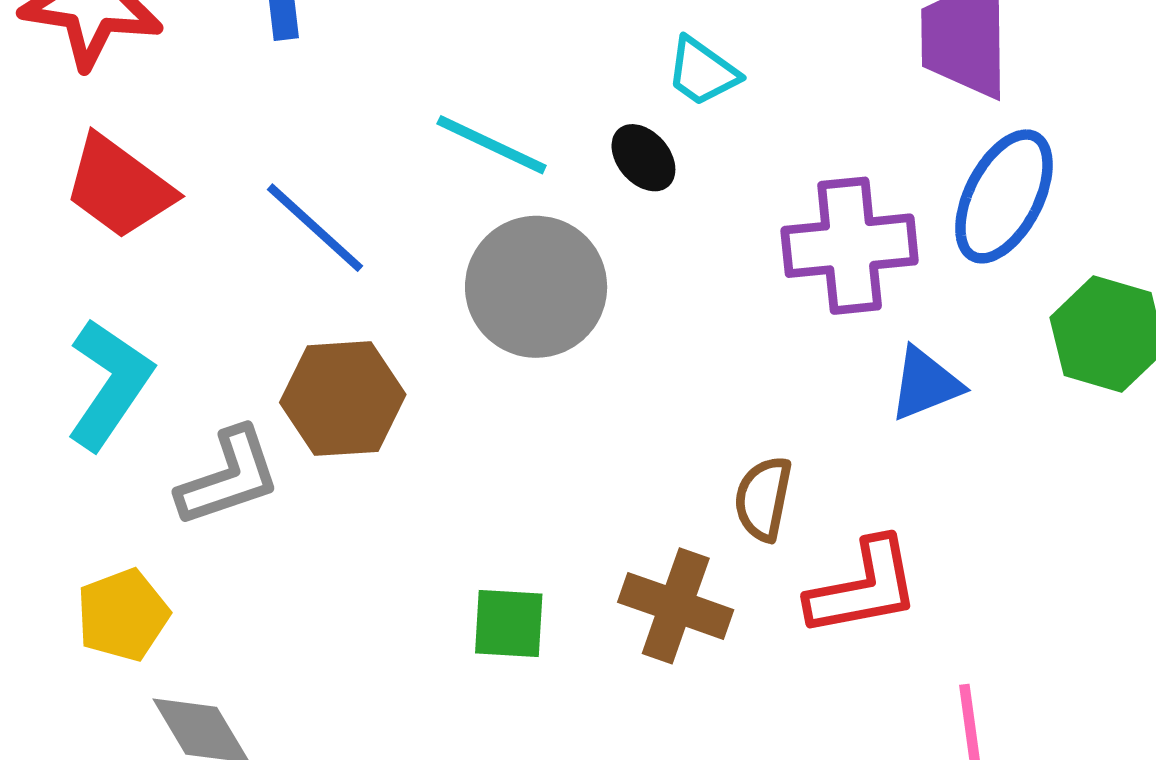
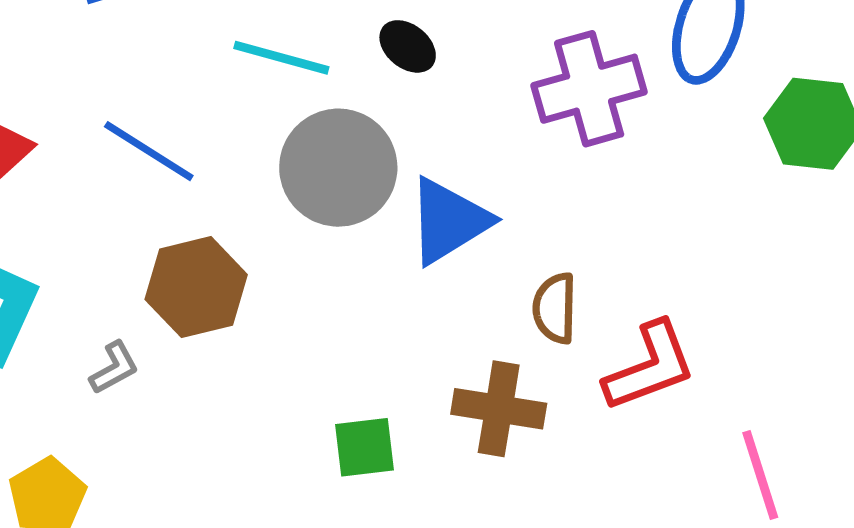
blue triangle: (925, 384) -> (449, 221), moved, size x1.4
gray L-shape: (229, 477) -> (114, 368), size x0.6

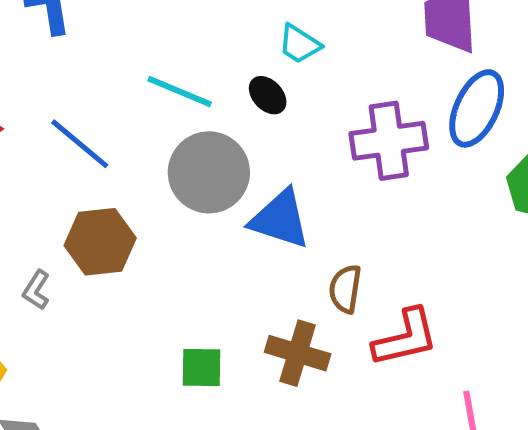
blue triangle: (449, 221) -> (280, 219), turned 42
gray L-shape: (114, 368) -> (36, 290), turned 144

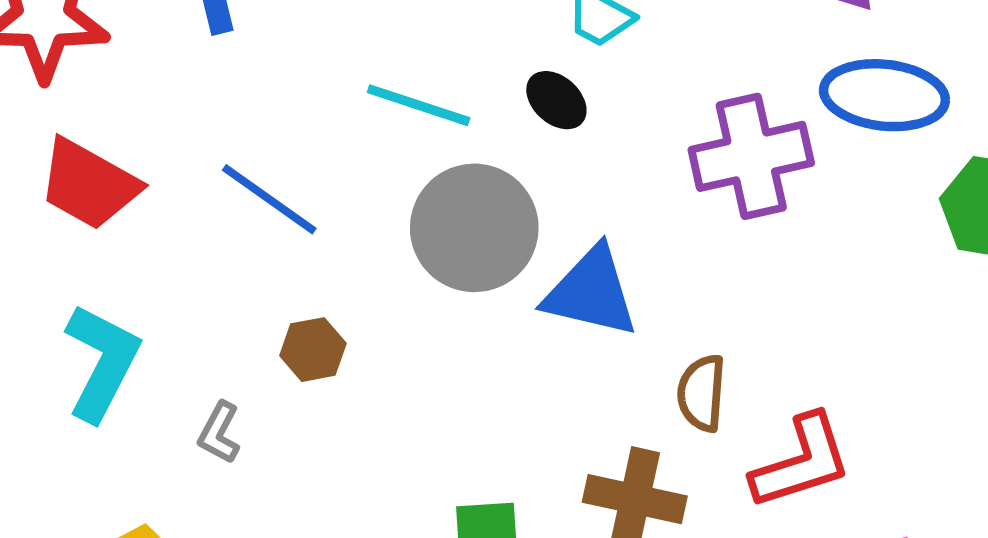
blue ellipse: (477, 108) -> (884, 95), turned 76
brown hexagon: (100, 242) -> (313, 350), size x0.6

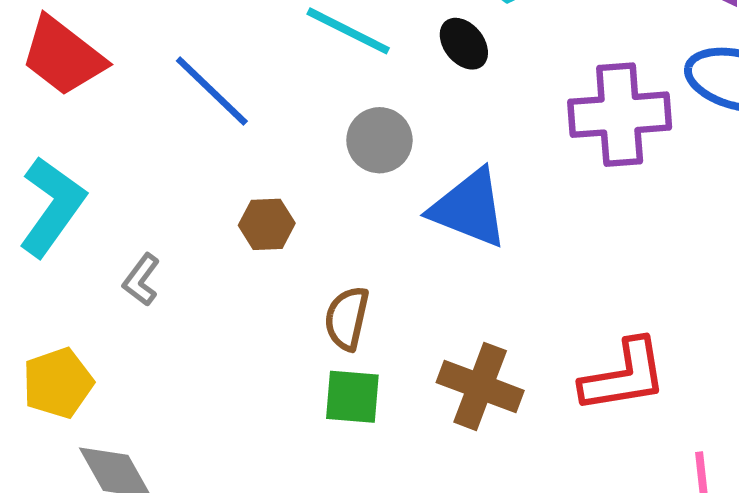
gray circle: (474, 228) -> (379, 140), size x0.6
brown hexagon: (313, 350) -> (267, 224), moved
brown semicircle: (702, 393) -> (347, 318), moved

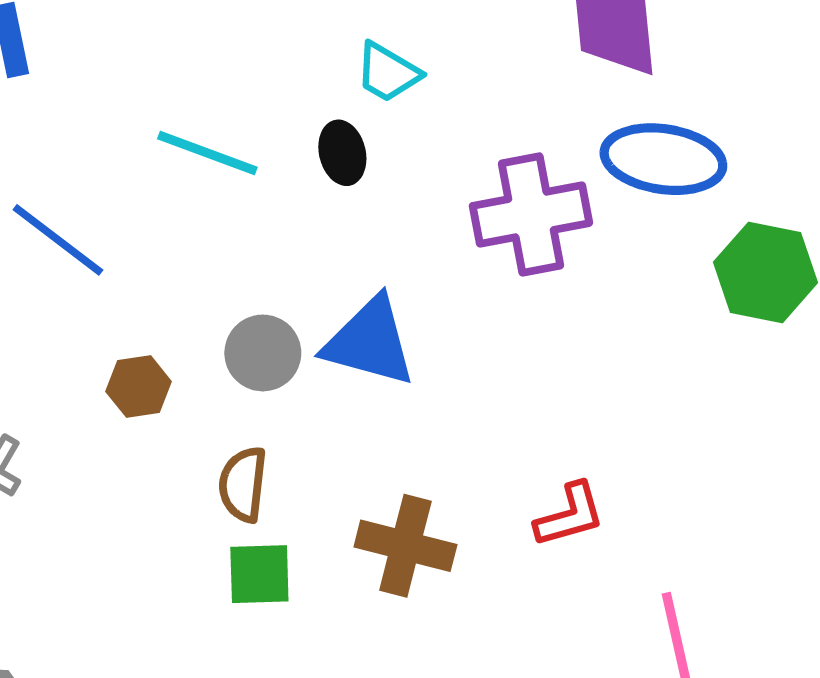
black ellipse: (464, 44) -> (342, 153), turned 32
gray circle: (379, 140) -> (263, 353), moved
red L-shape: (624, 376) -> (570, 515), size x0.7

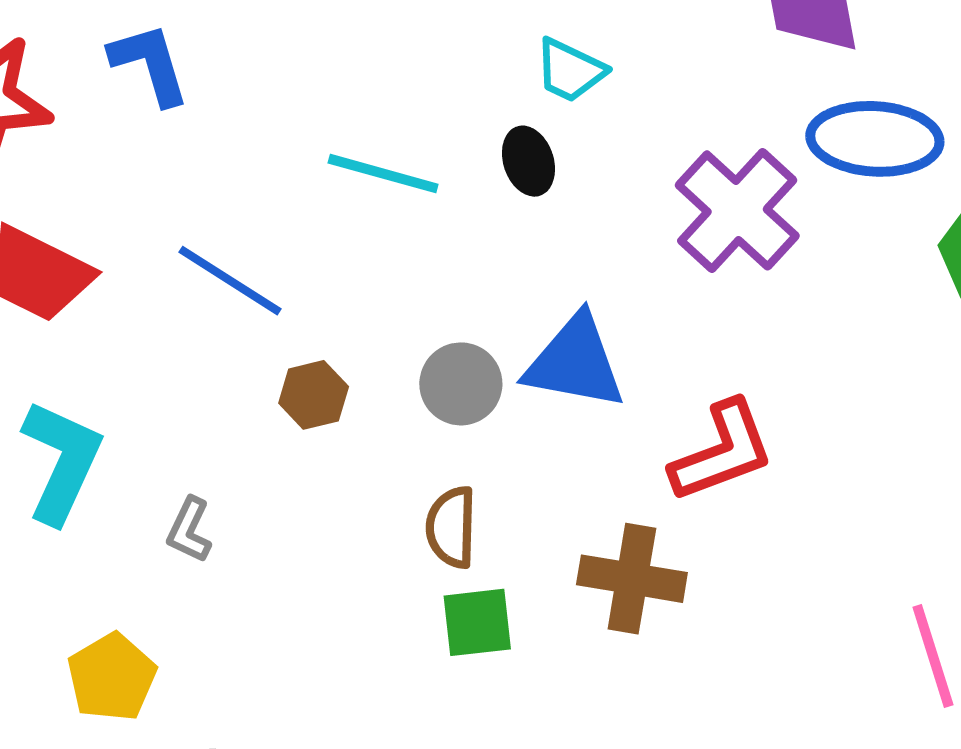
purple cross: (531, 214) -> (737, 210), turned -32
brown hexagon: (139, 386) -> (314, 395), moved
red L-shape: (570, 515) -> (722, 451), moved, size x1.4

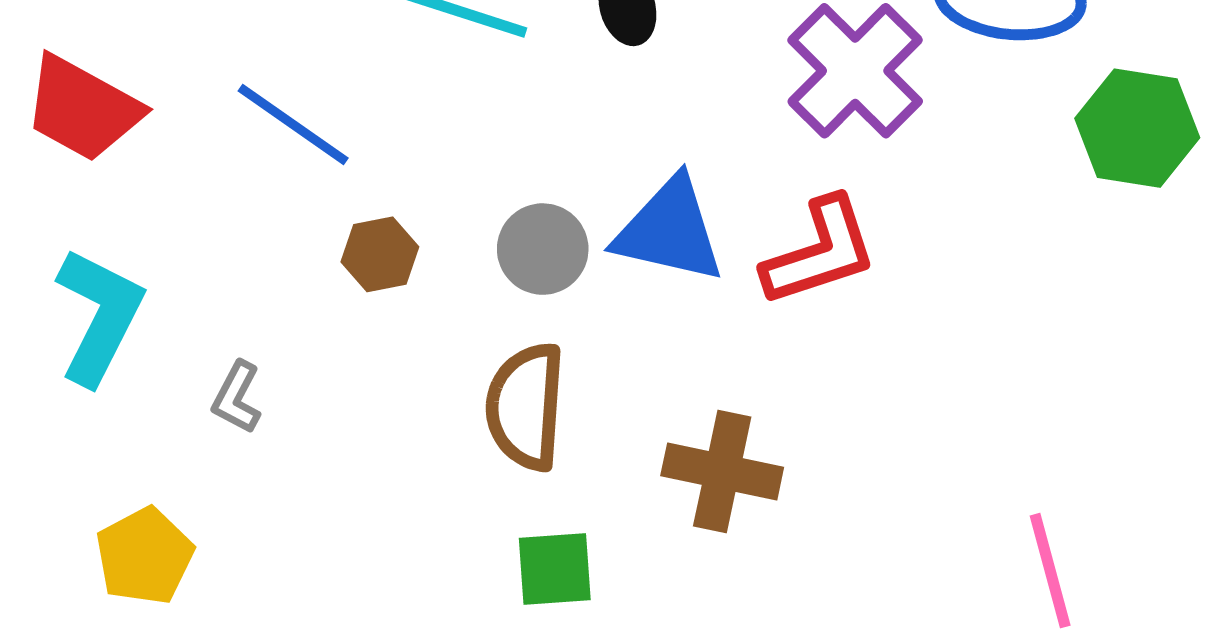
red L-shape: (722, 451) -> (820, 252), moved
brown semicircle: (451, 527) -> (526, 406), size x1.4
green square: (477, 622) -> (555, 569), moved

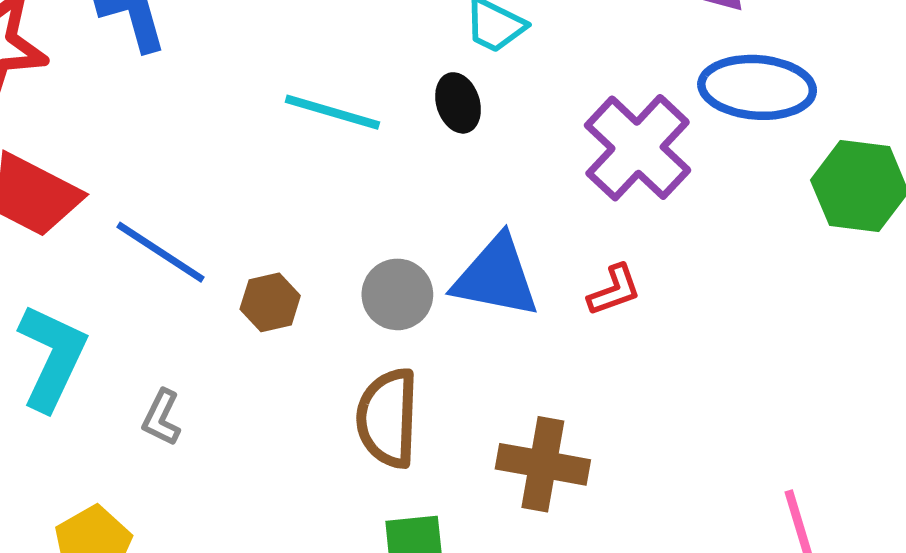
blue line: (293, 125) -> (161, 252), moved
red L-shape: (820, 252) -> (614, 290), size x0.6

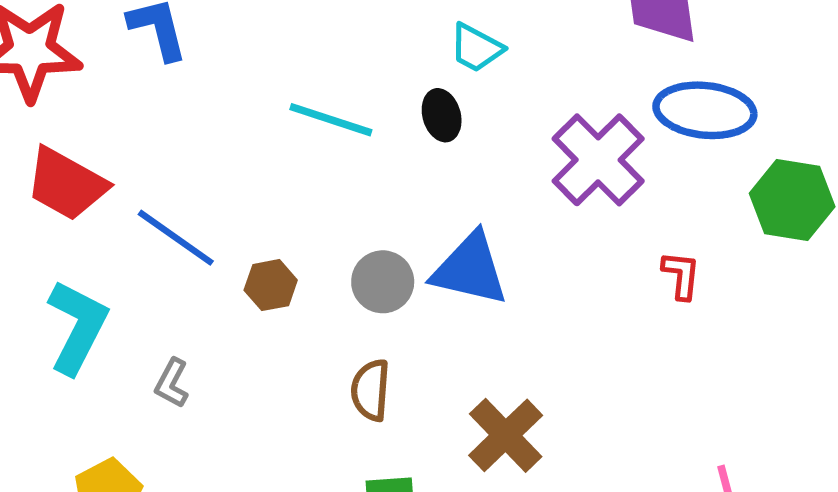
red L-shape: (614, 290) -> (681, 275), moved, turned -66
brown semicircle: (388, 418) -> (371, 390), size x0.7
brown cross: (543, 464) -> (506, 435), turned 34

